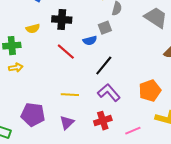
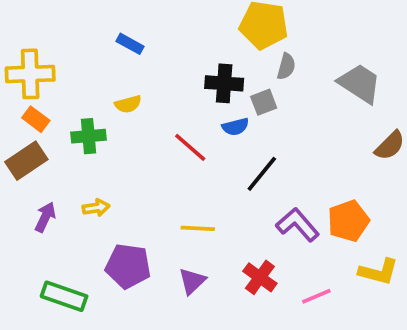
black cross: (62, 20) -> (224, 83), moved
yellow arrow: (16, 68) -> (96, 208), moved
purple L-shape: (109, 93) -> (298, 225), moved
red cross: (103, 121) -> (260, 277), turned -36

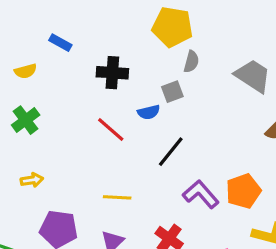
black cross: (224, 83) -> (112, 73), moved
yellow semicircle: (128, 104) -> (26, 71), moved
green cross: (89, 136) -> (26, 120), turned -32

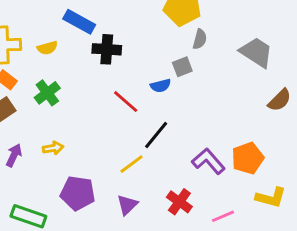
blue rectangle: (60, 43) -> (79, 22), size x1.5
black cross: (112, 73) -> (107, 49), moved
black line: (171, 152) -> (156, 135), moved
yellow line: (117, 197) -> (131, 164), turned -40

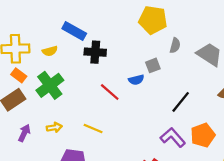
gray semicircle: (200, 39) -> (175, 45), moved
green cross: (47, 93) -> (50, 85), size x1.4
black line: (156, 135) -> (181, 102), moved
yellow line: (131, 164) -> (93, 129), moved, turned 60

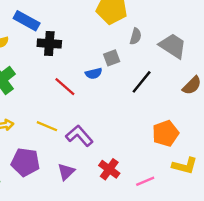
black line: (181, 102) -> (142, 82), moved
purple L-shape: (173, 137) -> (79, 136), moved

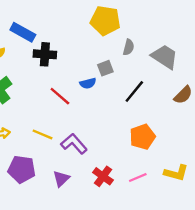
orange pentagon: (166, 133) -> (142, 137), moved
pink line: (145, 181) -> (138, 177), moved

